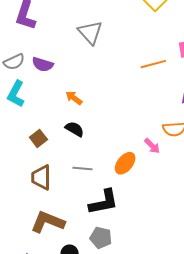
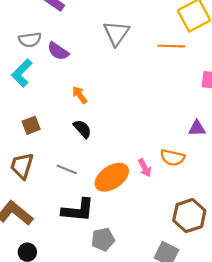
orange line: (153, 64) -> (171, 46), moved
black semicircle: (75, 129) -> (82, 129), moved
orange ellipse: (125, 163) -> (112, 177), size x1.4
gray pentagon: (101, 238) -> (103, 239), moved, turned 30

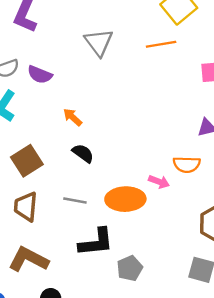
brown square: (31, 125) -> (27, 161), size x1.5
pink arrow: (145, 168) -> (159, 182), turned -30
orange ellipse: (112, 177) -> (125, 199), turned 44

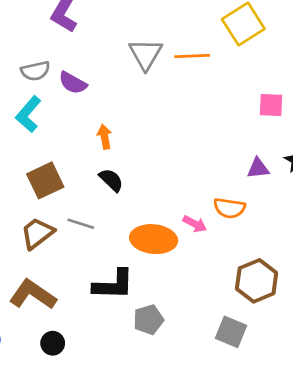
orange line: (161, 44) -> (192, 56), moved
orange arrow: (73, 117) -> (105, 137), turned 30
gray line: (75, 200) -> (81, 224), moved
brown trapezoid: (26, 207) -> (37, 233), turned 40

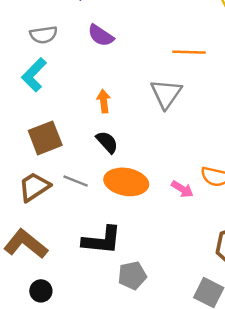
gray triangle: (146, 54) -> (166, 94), moved
orange line: (192, 56) -> (189, 52), moved
purple semicircle: (73, 83) -> (101, 36), moved
orange ellipse: (154, 239) -> (126, 182), moved

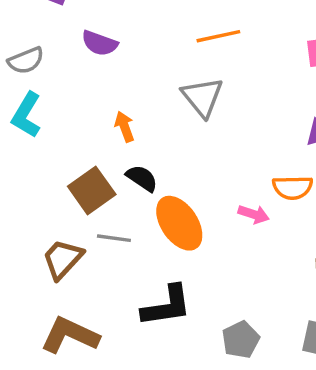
brown square: (45, 138) -> (92, 190), moved
orange ellipse: (126, 182) -> (179, 223), turned 60
gray pentagon: (132, 275) -> (241, 340), moved

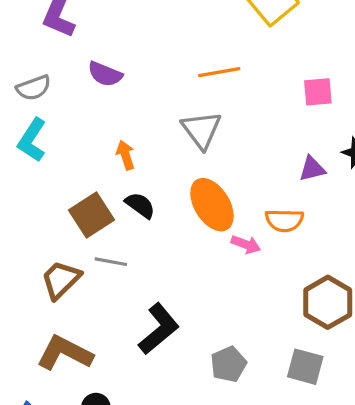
orange ellipse: (179, 223) -> (212, 205), moved
black L-shape: (167, 306) -> (159, 329), turned -34

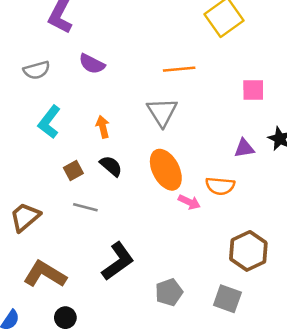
cyan L-shape: (32, 140) -> (49, 122), moved
brown square: (91, 215) -> (73, 171), size x0.6
brown trapezoid: (61, 280) -> (25, 217), moved

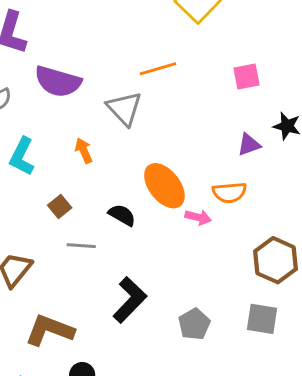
purple semicircle: (92, 64) -> (58, 82), size x1.5
gray triangle: (162, 112) -> (124, 108), moved
black semicircle: (111, 166) -> (122, 215), moved

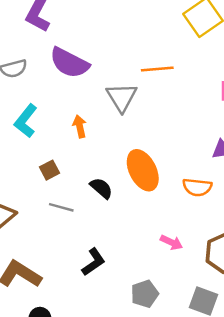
pink arrow: (198, 217) -> (171, 242), moved
black L-shape: (130, 300) -> (93, 262), size x0.7

